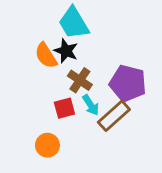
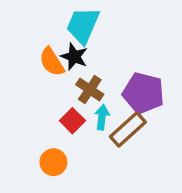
cyan trapezoid: (74, 23) -> (83, 25), turned 54
cyan arrow: (91, 105) -> (102, 117), turned -140
red square: (64, 108) -> (72, 121), turned -30

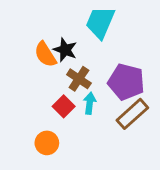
cyan trapezoid: (83, 25) -> (100, 22), moved
brown rectangle: (128, 129) -> (132, 114), moved

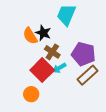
cyan arrow: (90, 103) -> (59, 68), turned -128
red square: (64, 106) -> (42, 70), size x1.6

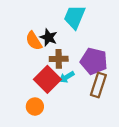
brown cross: (52, 52) -> (59, 59), turned -35
brown rectangle: (87, 75) -> (98, 85), turned -30

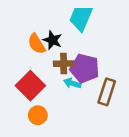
purple pentagon: (94, 61) -> (85, 68), moved
cyan arrow: (67, 77) -> (72, 83), turned 49
red square: (47, 79) -> (30, 86), moved

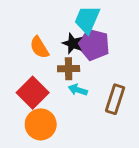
black star: (53, 40) -> (73, 43), moved
purple pentagon: (85, 68) -> (94, 45), moved
orange circle: (38, 115) -> (41, 124), size x1.5

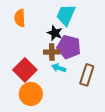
purple pentagon: (94, 45) -> (69, 47), moved
orange semicircle: (39, 47) -> (20, 18), moved, turned 30

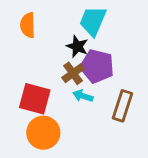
brown cross: (52, 52) -> (73, 73), turned -35
red square: (25, 70) -> (35, 99), turned -30

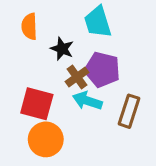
cyan trapezoid: (93, 21) -> (98, 22), turned -40
black star: (77, 46) -> (62, 49), moved
cyan arrow: (83, 96) -> (87, 101), size x1.4

